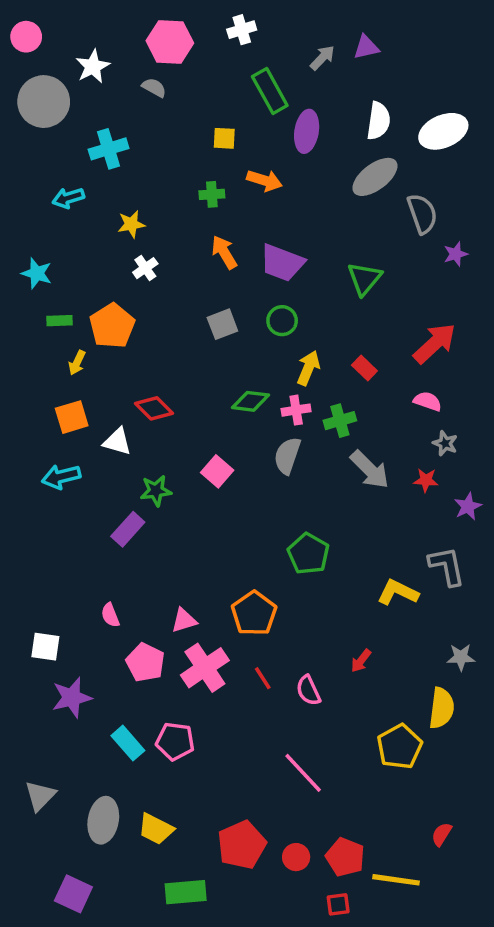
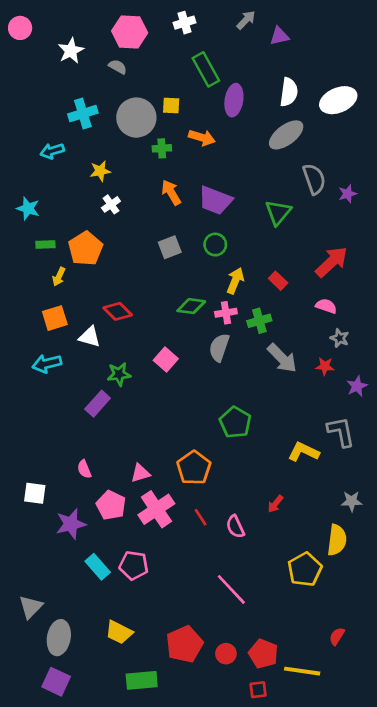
gray arrow: (322, 58) -> (246, 20), moved
gray circle: (44, 102) -> (136, 118), moved
gray semicircle: (422, 214) -> (314, 179), moved
purple star: (72, 698) -> (71, 524), moved
gray ellipse: (103, 820) -> (59, 638), moved

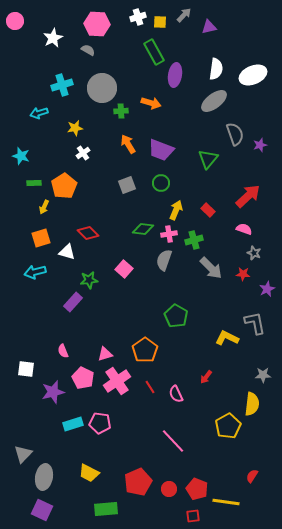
yellow square: (171, 106) -> (160, 22), moved
cyan rectangle: (98, 567) -> (73, 424), turned -66

